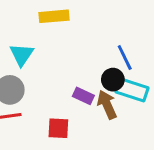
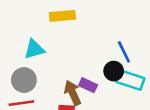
cyan triangle: (22, 55) -> (34, 49), turned 40
brown arrow: (107, 105) -> (73, 93), moved

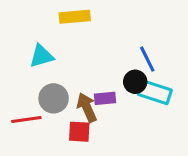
gray circle: (24, 80) -> (54, 98), moved
purple rectangle: (88, 85) -> (105, 98), turned -30

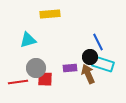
brown arrow: (87, 107) -> (88, 74), moved
red square: (79, 132) -> (45, 79), moved

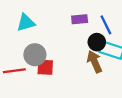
purple rectangle: (70, 68) -> (80, 19), moved

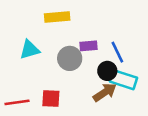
gray circle: (35, 55) -> (70, 58), moved
brown arrow: (95, 62) -> (105, 92), turned 80

